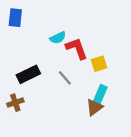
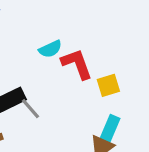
gray line: (65, 78) -> (30, 109), moved

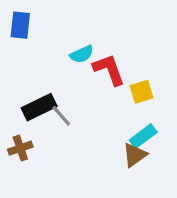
cyan rectangle: (110, 129) -> (143, 136), turned 30

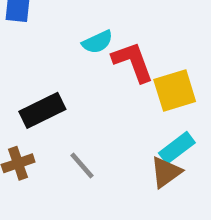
yellow square: (141, 92) -> (175, 90), size x1.4
gray line: (61, 116) -> (82, 165), moved

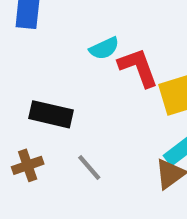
black rectangle: (42, 110) -> (51, 114), turned 39

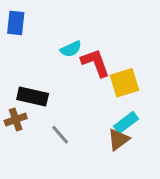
brown cross: (28, 165) -> (16, 119), moved

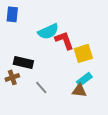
cyan semicircle: (71, 49) -> (48, 31), size x1.5
brown triangle: (118, 139) -> (79, 90), turned 42

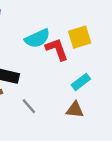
yellow square: (83, 53) -> (80, 37), moved
cyan rectangle: (84, 79) -> (81, 82), moved

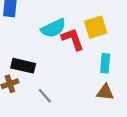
cyan rectangle: (81, 82) -> (105, 63), moved, turned -48
brown triangle: (75, 110) -> (105, 92), moved

